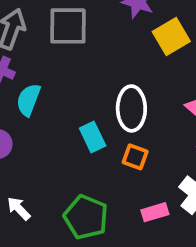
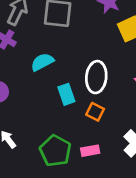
cyan semicircle: (28, 100) -> (42, 62), moved, turned 35
pink rectangle: (155, 212) -> (90, 151), moved

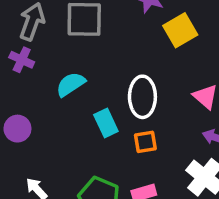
orange square: (95, 112) -> (145, 142), turned -30

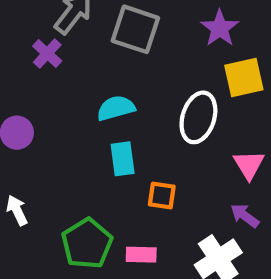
cyan semicircle: (71, 84) -> (116, 108), moved
white ellipse: (142, 97) -> (198, 117), moved

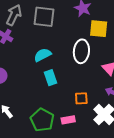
yellow square: (244, 77) -> (99, 29), turned 30
orange square: (162, 195) -> (81, 98), moved

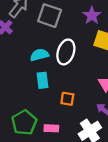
white ellipse: (81, 51) -> (66, 52), moved
orange square: (81, 98) -> (67, 99), moved

